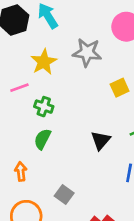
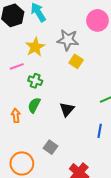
yellow square: (120, 88) -> (76, 61), moved, turned -32
black triangle: (101, 140) -> (67, 109), moved
orange arrow: (21, 171) -> (16, 115), moved

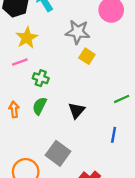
yellow star: (35, 47) -> (27, 38), moved
orange arrow: (16, 115) -> (14, 109), moved
gray square: (50, 147) -> (58, 153), size x1.5

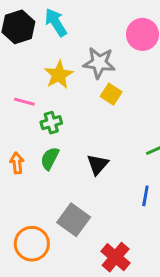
yellow star: (27, 38) -> (59, 75), moved
pink line: (20, 62) -> (24, 102), turned 35
green cross: (41, 78) -> (51, 123), turned -35

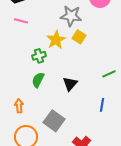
yellow star: (59, 75) -> (56, 40), moved
pink line: (24, 102) -> (21, 21), moved
orange arrow: (17, 163) -> (19, 106), moved

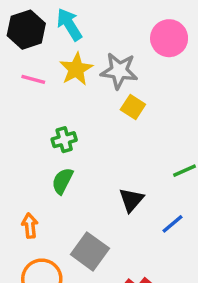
yellow star: (56, 40) -> (76, 69), moved
black triangle: (70, 84) -> (131, 200), moved
blue line: (102, 105) -> (173, 224), turned 40

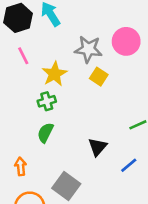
pink circle: (169, 38) -> (126, 41), moved
yellow star: (76, 69) -> (54, 74), moved
pink line: (33, 79) -> (23, 56), turned 48

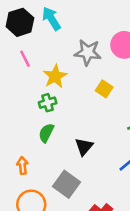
yellow square: (99, 77) -> (104, 89), moved
black triangle: (97, 147) -> (84, 147), moved

